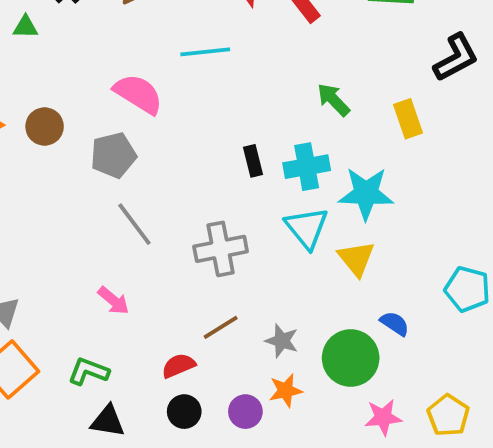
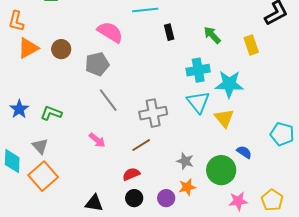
black rectangle: (253, 161) -> (169, 32), moved
brown line: (221, 327) -> (141, 145), moved
green L-shape: (89, 371) -> (51, 113), moved

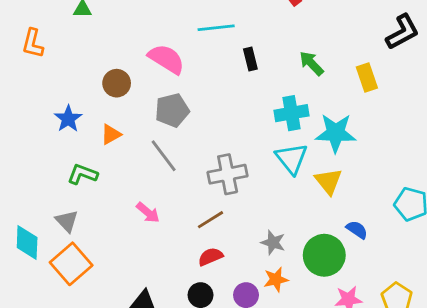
orange triangle: (28, 48) -> (111, 134), moved, size x0.7
brown circle: (61, 49) -> (117, 83), moved
gray pentagon: (97, 64) -> (172, 110), moved
blue star: (19, 109) -> (68, 119), moved
red semicircle: (131, 174) -> (210, 257), moved

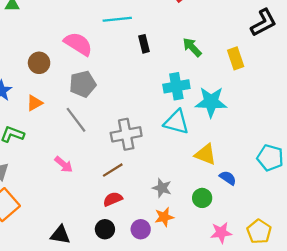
cyan triangle: (292, 159) -> (176, 122), turned -36
yellow triangle: (328, 181) -> (205, 154), moved, turned -30
green circle: (324, 255) -> (202, 198), size x0.6

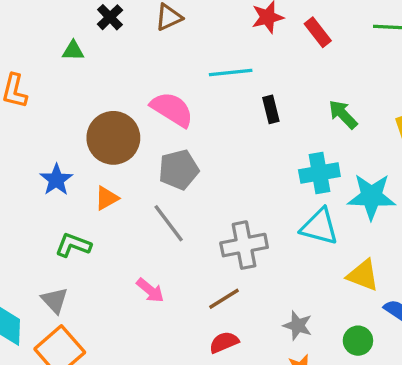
brown circle: (39, 63) -> (113, 138), size x1.6

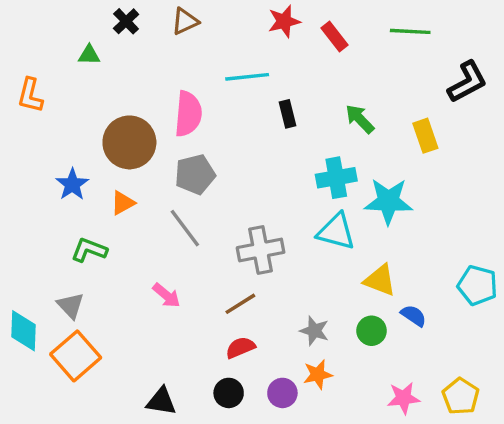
pink semicircle: (172, 109) -> (188, 114), turned 63
green circle: (358, 341) -> (372, 331), moved

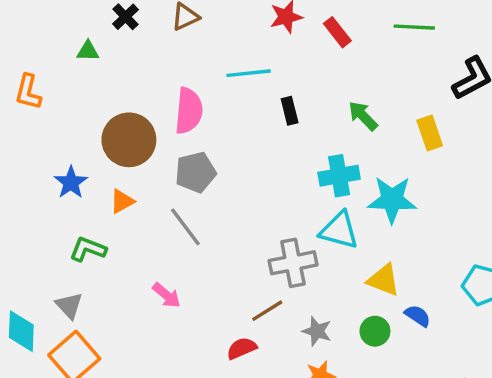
gray cross: (261, 250) -> (293, 263), moved
brown line: (240, 304) -> (267, 311), moved

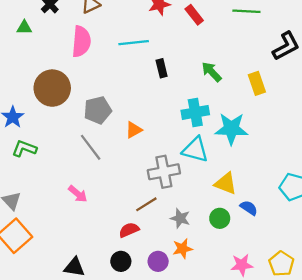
pink semicircle: (189, 111) -> (81, 42), moved
orange triangle: (122, 201) -> (134, 130), moved
green L-shape: (88, 249) -> (24, 149), moved

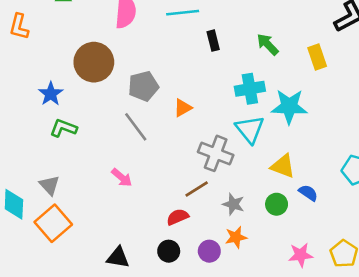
cyan triangle: (195, 150) -> (250, 129), turned 36
gray cross: (164, 172) -> (216, 153), turned 32

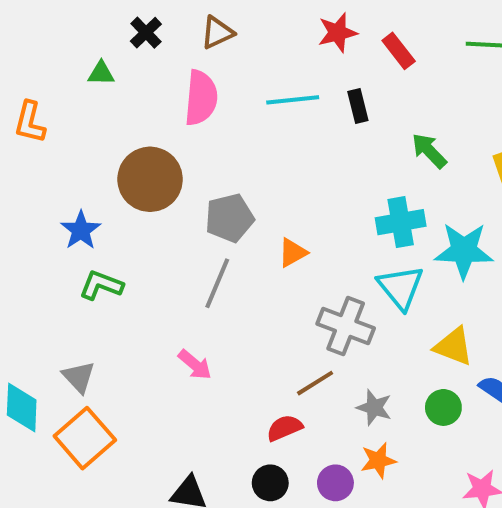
black rectangle: (213, 41) -> (358, 106), moved
gray line: (136, 127) -> (217, 283), turned 60

